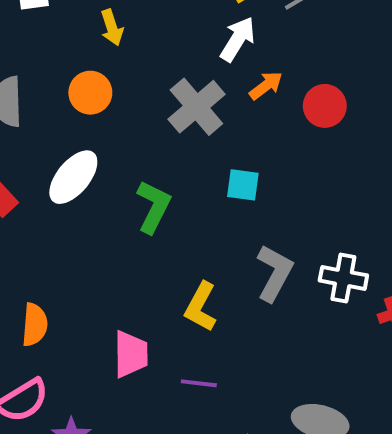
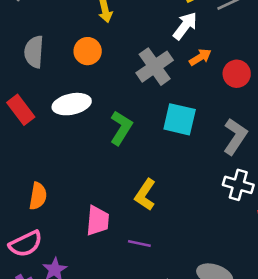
white ellipse: (73, 177) -> (72, 104), turned 33
cyan square: (243, 185) -> (180, 119), size x1.5
gray L-shape: (275, 273) -> (235, 136), moved

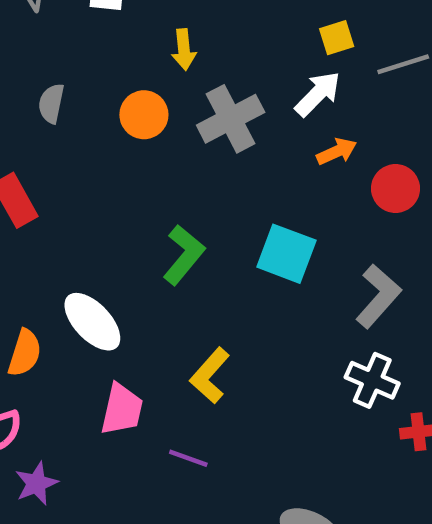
gray semicircle: (34, 52) -> (51, 103), size x0.7
gray cross: (155, 67) -> (231, 119), moved
white ellipse: (72, 104) -> (92, 322), moved, turned 51

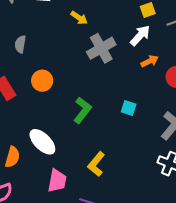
yellow arrow: (184, 49) -> (79, 18), turned -48
orange circle: (144, 115) -> (42, 81), moved
cyan square: (286, 254) -> (129, 108), size x0.6

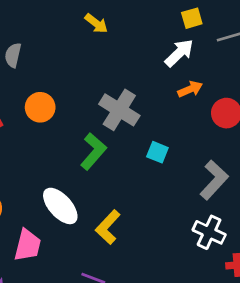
gray cross: (101, 48) -> (119, 110), moved, turned -32
white ellipse: (42, 142) -> (60, 206), moved
pink trapezoid: (57, 181) -> (28, 245), moved

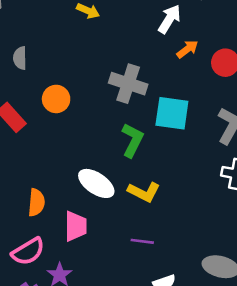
green L-shape: (93, 151) -> (132, 140), moved
cyan square: (157, 152) -> (172, 113), size x1.8
yellow L-shape: (108, 227) -> (144, 192), turned -92

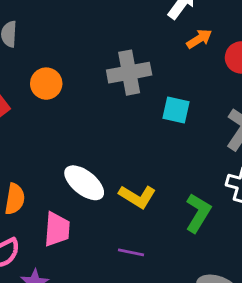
gray cross: (128, 84) -> (129, 73), turned -33
cyan square: (172, 113) -> (176, 110), size x0.7
green L-shape: (132, 140) -> (198, 213), moved

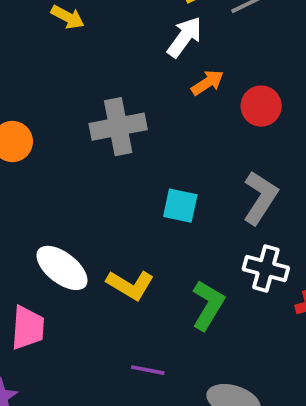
cyan square: (176, 110) -> (180, 206), moved
purple line: (131, 252) -> (148, 370), moved

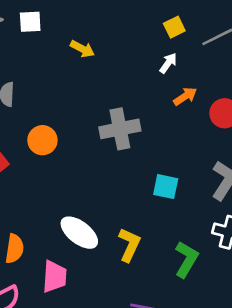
white arrow: (185, 37) -> (168, 63), size x0.7
yellow L-shape: (130, 285) -> (129, 245), turned -96

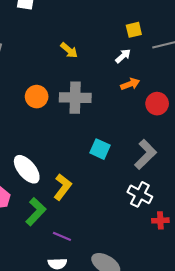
yellow arrow: (82, 49) -> (69, 50), moved
orange circle: (42, 140) -> (37, 97), moved
green L-shape: (186, 259) -> (36, 212), moved

